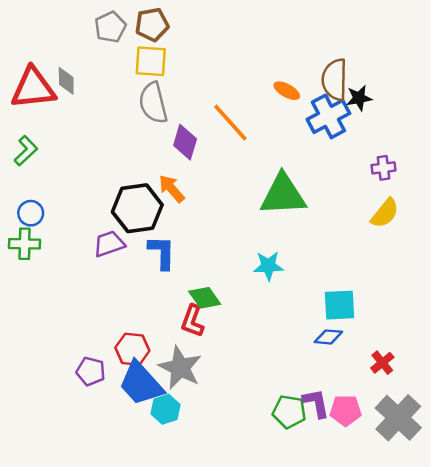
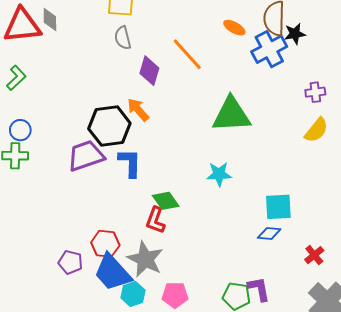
gray semicircle: (153, 103) -> (123, 38), size x0.7
purple trapezoid: (109, 244) -> (86, 156), size x1.4
pink pentagon: (346, 410) -> (175, 295), moved

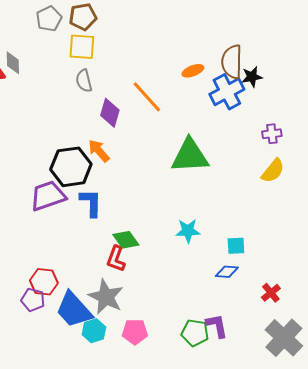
orange ellipse: (234, 28) -> (193, 71), turned -50
cyan star: (219, 174) -> (188, 231), moved
cyan square: (278, 207) -> (236, 246), size x0.7
red hexagon: (105, 244) -> (44, 282), moved

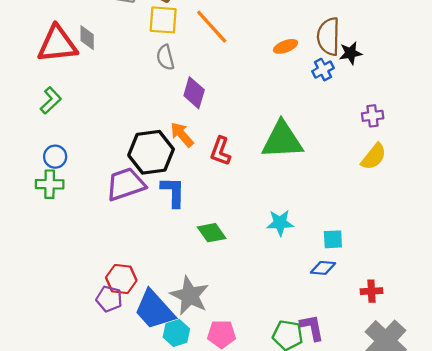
blue cross: (227, 92) -> (323, 70), size x0.6
orange line: (147, 97) -> (212, 27), moved
red L-shape: (116, 259) -> (220, 151), moved
red cross: (271, 293) -> (371, 291), turned 36

